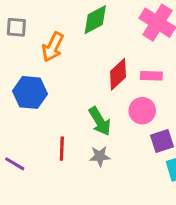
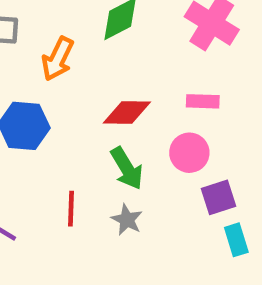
red diamond: (118, 74) -> (127, 113), moved, turned 44
gray star: (100, 156) -> (127, 220), turned 30

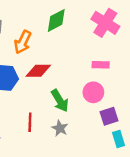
red diamond: (127, 113) -> (38, 71), moved

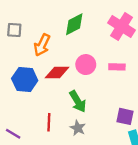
pink circle: (93, 92) -> (86, 65), moved
purple square: (109, 116) -> (125, 116), turned 30

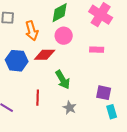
orange arrow: (42, 45) -> (32, 31), turned -42
pink circle: (86, 65) -> (64, 36), moved
gray star: (78, 128) -> (70, 108), moved

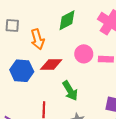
pink circle: (64, 36) -> (84, 54), moved

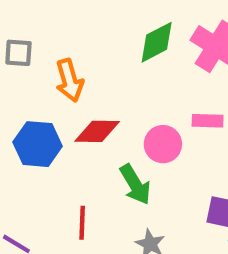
green diamond: (67, 20) -> (157, 42), moved
pink circle: (84, 54) -> (163, 144), moved

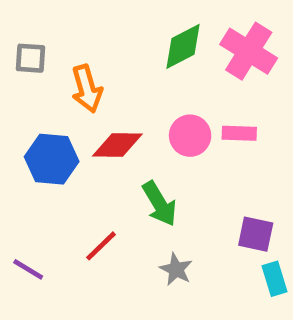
pink circle: (163, 144) -> (190, 136), moved
red line: (82, 223) -> (101, 246), turned 44

